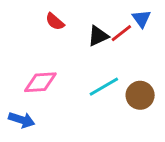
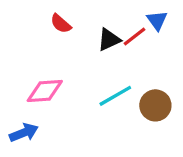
blue arrow: (22, 120) -> (24, 133), turned -40

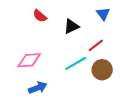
red line: (135, 36) -> (96, 45), moved
blue arrow: (24, 133) -> (38, 88), moved

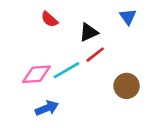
red line: (96, 45) -> (95, 55), moved
cyan line: (76, 63) -> (66, 70), moved

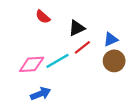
blue triangle: (128, 17) -> (111, 39), moved, turned 42
brown circle: (127, 86) -> (114, 61), moved

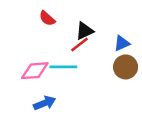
red line: (82, 47) -> (80, 45), moved
cyan line: (58, 61) -> (63, 67), turned 30

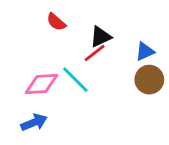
cyan line: (63, 67) -> (75, 80), turned 45
blue arrow: (45, 103) -> (34, 122), moved

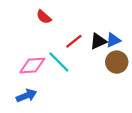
black triangle: (101, 37) -> (98, 41), moved

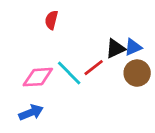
red semicircle: (44, 17) -> (51, 20), turned 63
red line: (74, 41) -> (94, 68), moved

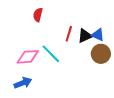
blue triangle: (133, 47) -> (98, 35), turned 48
red line: (94, 68) -> (69, 34), moved, turned -35

